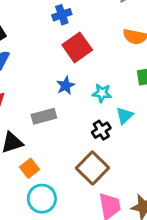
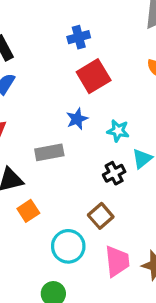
brown square: (92, 168) -> (101, 216), size x0.7
cyan circle: (42, 199) -> (68, 246), moved

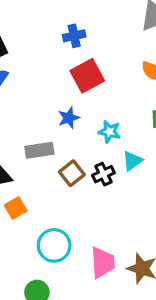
brown square: (101, 216) -> (72, 173), moved

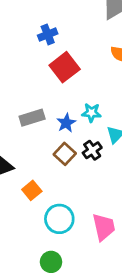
blue star: (69, 118) -> (66, 123), moved
gray rectangle: (39, 150) -> (32, 118), moved
orange square: (16, 208) -> (32, 190), moved

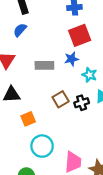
blue star: (66, 123) -> (71, 59), moved

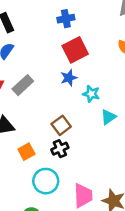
gray rectangle: (44, 65) -> (23, 85), moved, turned -36
black cross: (82, 103) -> (60, 149), moved

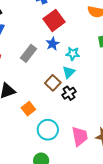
gray rectangle: (23, 85) -> (28, 53), moved
cyan triangle: (108, 117) -> (69, 72), moved
black cross: (60, 149) -> (69, 93), moved

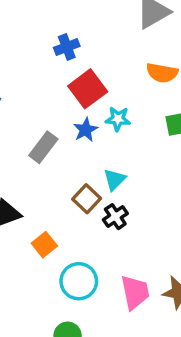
cyan star: (73, 54) -> (118, 119), moved

